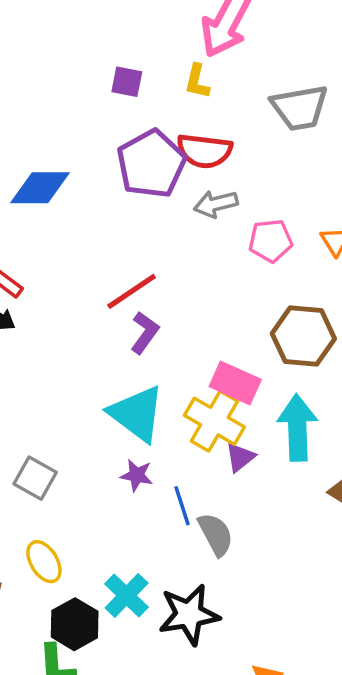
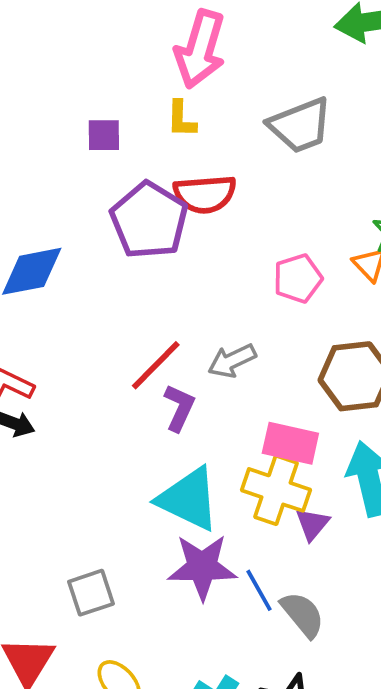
gray arrow: (216, 204) -> (232, 361), moved
purple star: (137, 475) -> (202, 567), size x1.8
gray square: (35, 478) -> (91, 593), turned -36

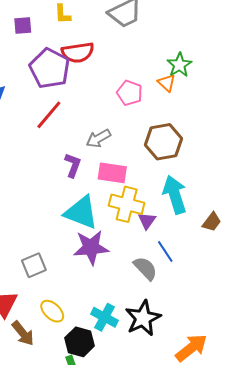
pink pentagon: (298, 278) -> (130, 93), turned -30
red line: (156, 365) -> (49, 115), moved
pink rectangle: (290, 443) -> (112, 173), moved
blue line: (259, 590) -> (165, 252), moved

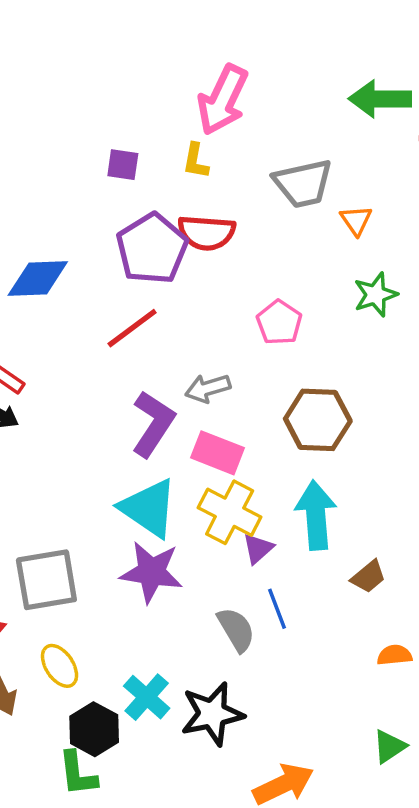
orange triangle: (167, 83) -> (356, 220), moved
purple L-shape: (73, 165) -> (153, 424), size x1.5
gray square: (34, 265) -> (46, 580), size x1.5

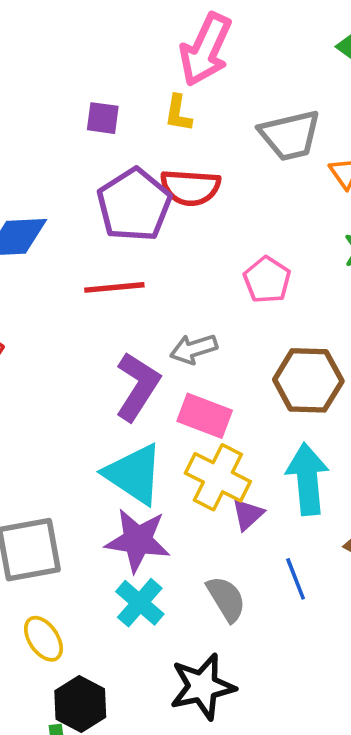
red line: (132, 328) -> (114, 287), turned 32
blue line: (277, 609) -> (296, 579), moved
cyan cross: (147, 697) -> (140, 603), moved

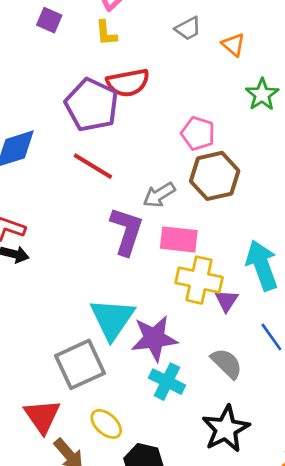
purple square: (103, 118) -> (49, 20), moved, turned 30
gray trapezoid: (290, 135) -> (188, 28), size x0.6
red line: (114, 287) -> (93, 166), turned 51
brown hexagon: (308, 380) -> (215, 176), moved
cyan triangle: (134, 474) -> (112, 319), moved, turned 45

